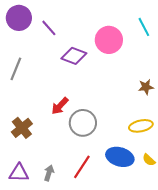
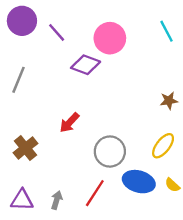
pink circle: (109, 40) -> (110, 38), moved
gray circle: (83, 123) -> (110, 152), moved
yellow ellipse: (141, 126) -> (163, 146), turned -40

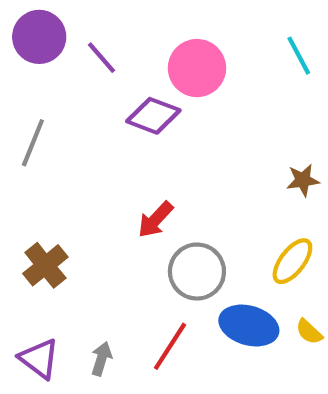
red arrow: (69, 123) -> (155, 220), moved
purple triangle: (22, 200) -> (39, 359), turned 35

